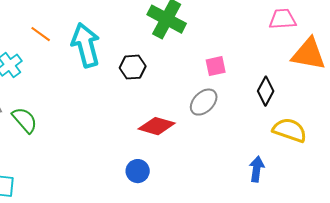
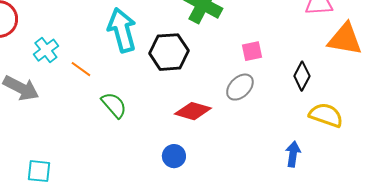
orange line: (41, 34) -> (81, 69), moved
black hexagon: (133, 67) -> (169, 52), size x1.5
green semicircle: (25, 120) -> (114, 105), moved

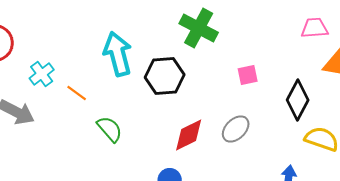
black diamond: (302, 76) -> (298, 100), size x1.4
gray ellipse: (240, 87) -> (236, 129), moved
red diamond: (193, 111) -> (189, 135), turned -42

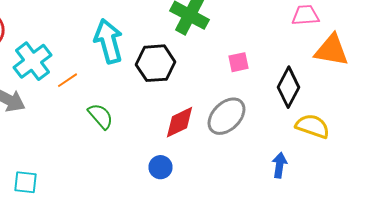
cyan cross: (42, 74) -> (32, 61), size x1.5
orange line: (77, 93) -> (68, 80), turned -70
gray ellipse: (236, 129) -> (226, 116), size x1.4

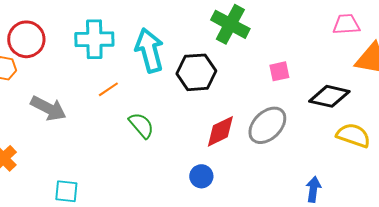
cyan cross: (32, 61) -> (94, 39), moved, turned 36
black diamond: (288, 87) -> (329, 96), turned 75
blue arrow: (280, 165) -> (313, 189), moved

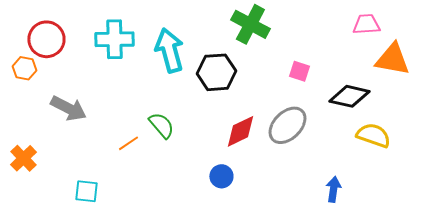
pink square: (279, 71) -> (299, 71), turned 30
orange line: (108, 89) -> (128, 143), moved

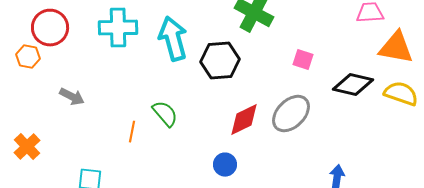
gray arrow: (68, 108) -> (72, 97), size x0.7
yellow semicircle: (373, 135) -> (401, 94), moved
orange line: (128, 143) -> (132, 132), turned -45

